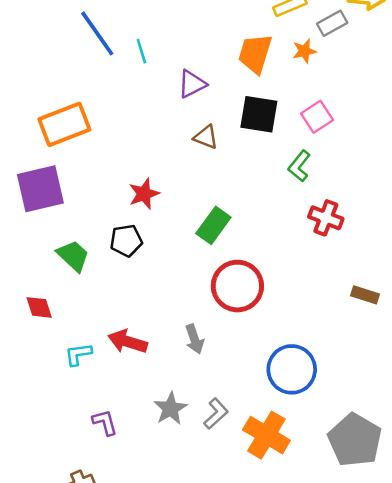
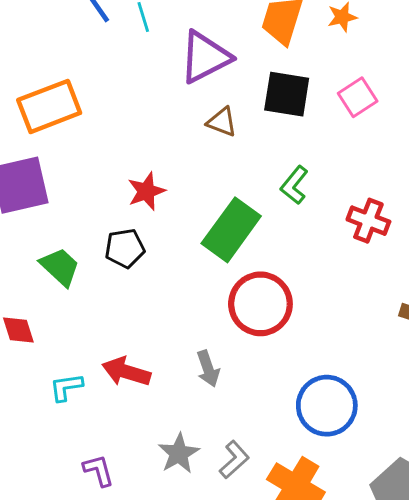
purple triangle: (192, 84) -> (205, 57), size x1.5
green L-shape: (299, 166) -> (294, 185), moved
green rectangle: (213, 225) -> (231, 230), size x1.4

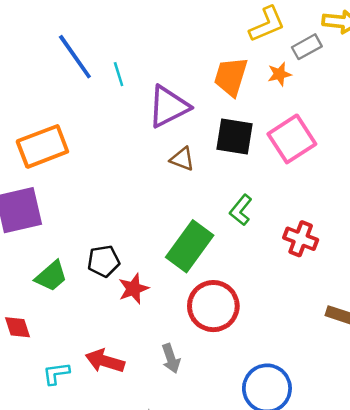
pink square: (358, 97) -> (292, 139), size x1.5
red star: (146, 191) -> (134, 289), moved
green trapezoid: (60, 267) -> (51, 276), turned 96

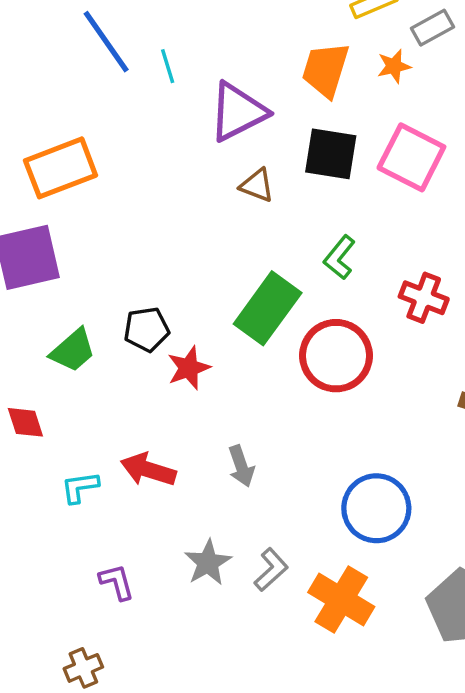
pink square: (292, 139) -> (411, 157), turned -30
red circle: (213, 306) -> (336, 356), moved

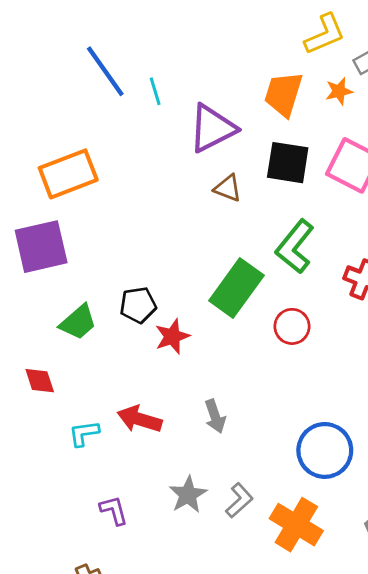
green L-shape: (340, 257) -> (295, 247), size x1.5
red circle: (336, 356) -> (292, 326), size x0.6

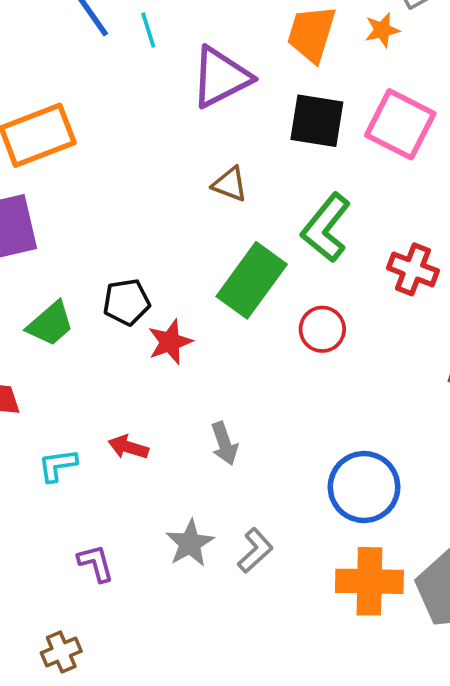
brown triangle: (228, 188) -> (230, 184), moved
red arrow: (139, 419) -> (128, 447), size x0.7
orange cross: (296, 525) -> (369, 581), moved, turned -30

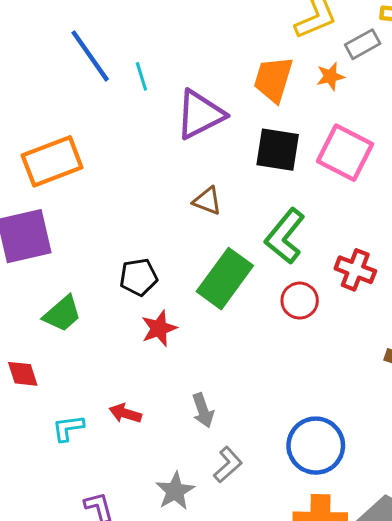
black pentagon: (126, 302) -> (138, 277), moved
red circle: (322, 329) -> (300, 301), moved
gray L-shape: (255, 550) -> (228, 465), moved

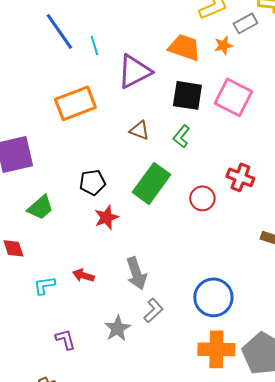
orange trapezoid: (273, 79) -> (184, 47), turned 92
orange rectangle: (52, 161) -> (75, 103), moved
green L-shape: (285, 236) -> (181, 136), moved, size x0.6
gray arrow: (203, 410) -> (136, 273), size x1.4

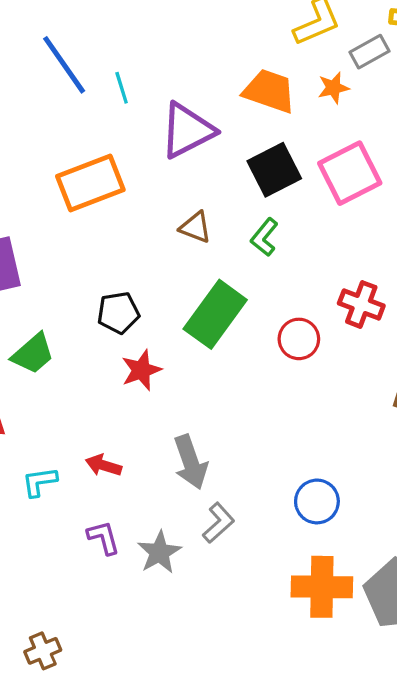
black square: (187, 95) -> (274, 170), turned -36
pink square: (233, 97) -> (350, 173), turned 36
blue circle: (213, 297) -> (317, 501), size x0.7
purple L-shape: (65, 339) -> (104, 538), moved

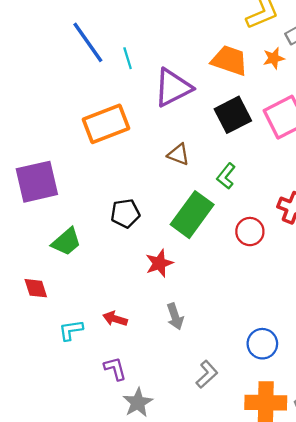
green L-shape: (264, 237) -> (226, 176), moved
red star: (141, 370) -> (159, 263), moved
gray arrow: (191, 462) -> (175, 317), size x0.7
gray L-shape: (218, 523) -> (207, 374), moved
gray star: (159, 552) -> (138, 403), moved

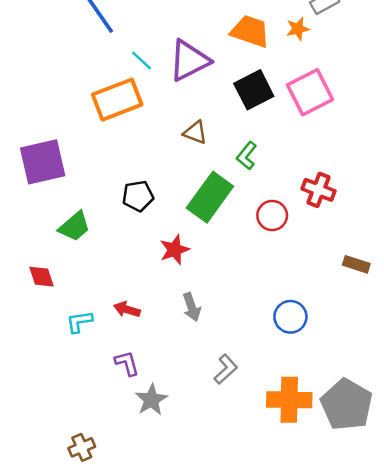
cyan line: (128, 58) -> (142, 61), moved, turned -30
blue circle: (262, 344) -> (290, 317), moved

